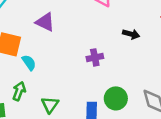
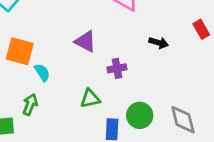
purple triangle: (45, 22) -> (85, 41), moved
green triangle: (50, 105) -> (90, 99), moved, turned 42

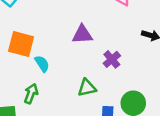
purple triangle: (85, 41) -> (82, 34), turned -30
purple cross: (117, 68) -> (112, 59), turned -30

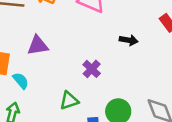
purple triangle: (82, 34) -> (38, 46), moved

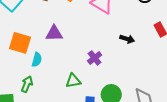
cyan semicircle: (21, 81) -> (37, 60), turned 48

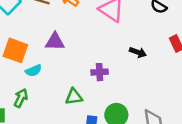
purple cross: (95, 58) -> (100, 72), turned 32
cyan semicircle: (37, 60) -> (34, 71), turned 48

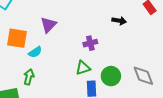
purple triangle: (55, 42) -> (48, 25), turned -36
green triangle: (74, 97) -> (83, 68), moved

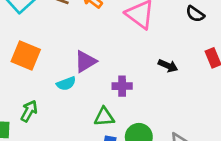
purple triangle: (48, 25) -> (85, 61), moved
cyan semicircle: (35, 52) -> (66, 84), moved

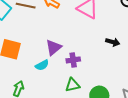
purple cross: (122, 86) -> (73, 60), moved

